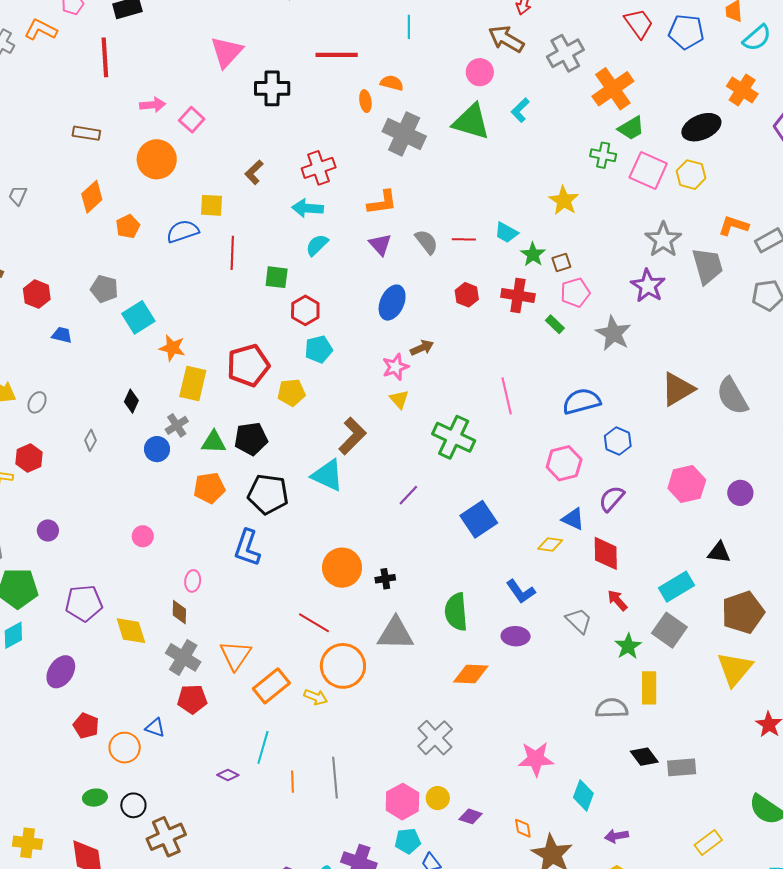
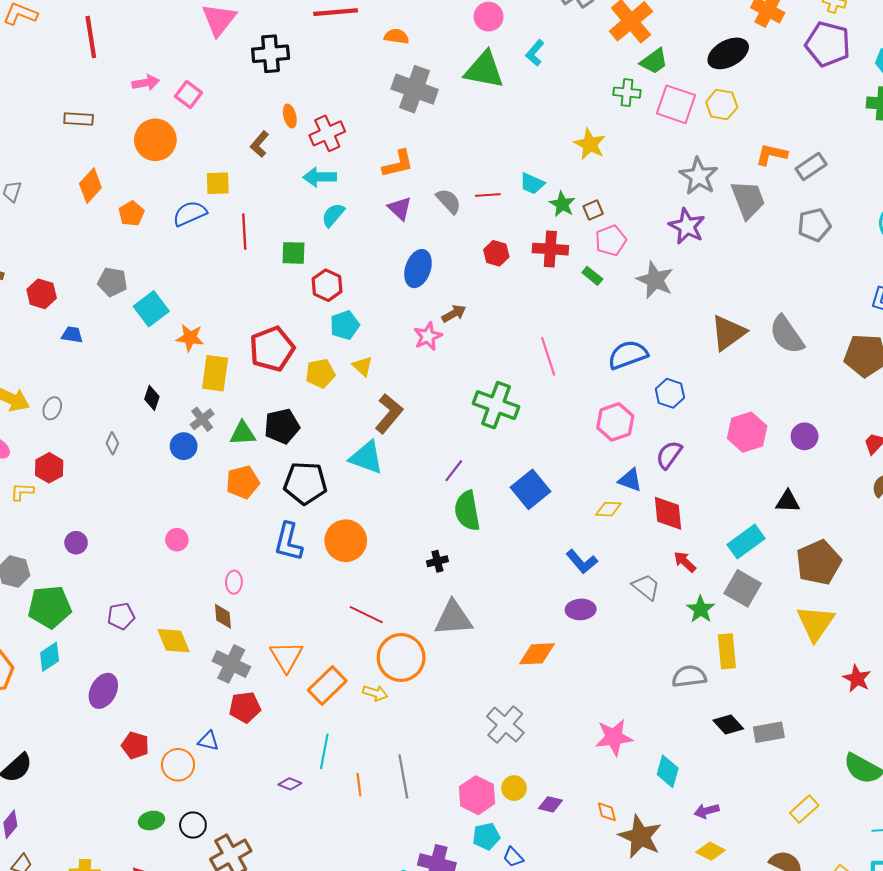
orange ellipse: (365, 101) -> (290, 116), moved
yellow triangle: (399, 399) -> (363, 366), moved
orange circle: (342, 568) -> (346, 541), moved
purple pentagon: (84, 603) -> (121, 616), size x0.7
green semicircle: (456, 612) -> (467, 511), moved

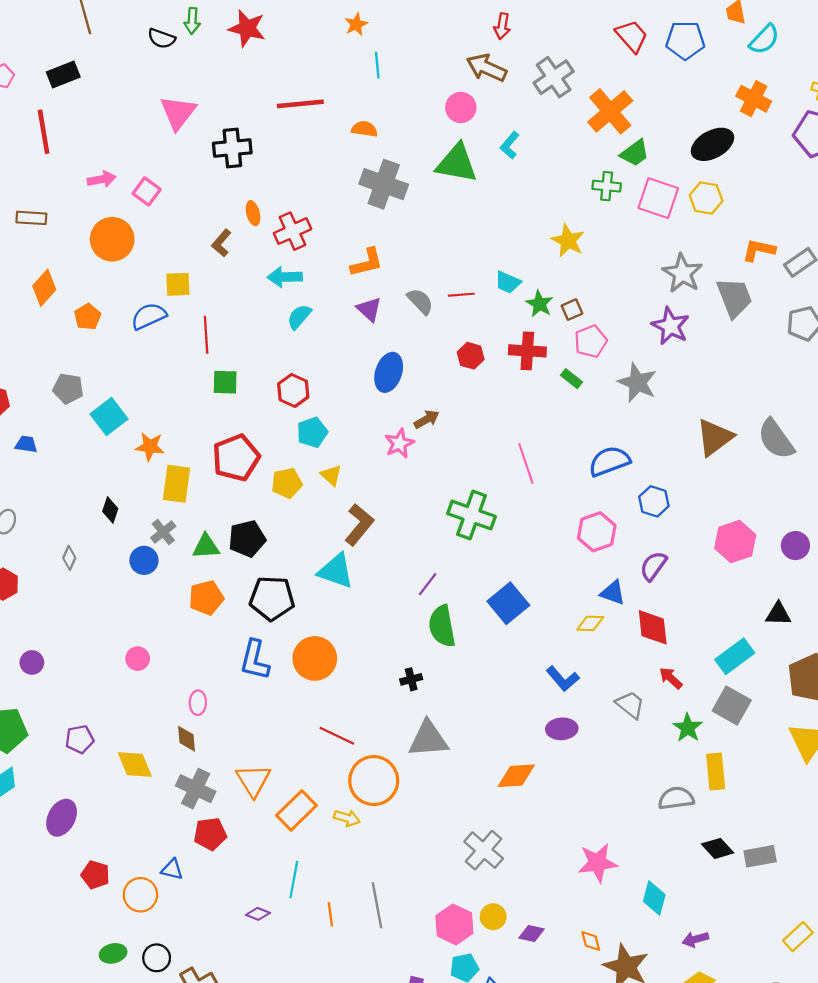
green square: (293, 253) -> (225, 382), moved

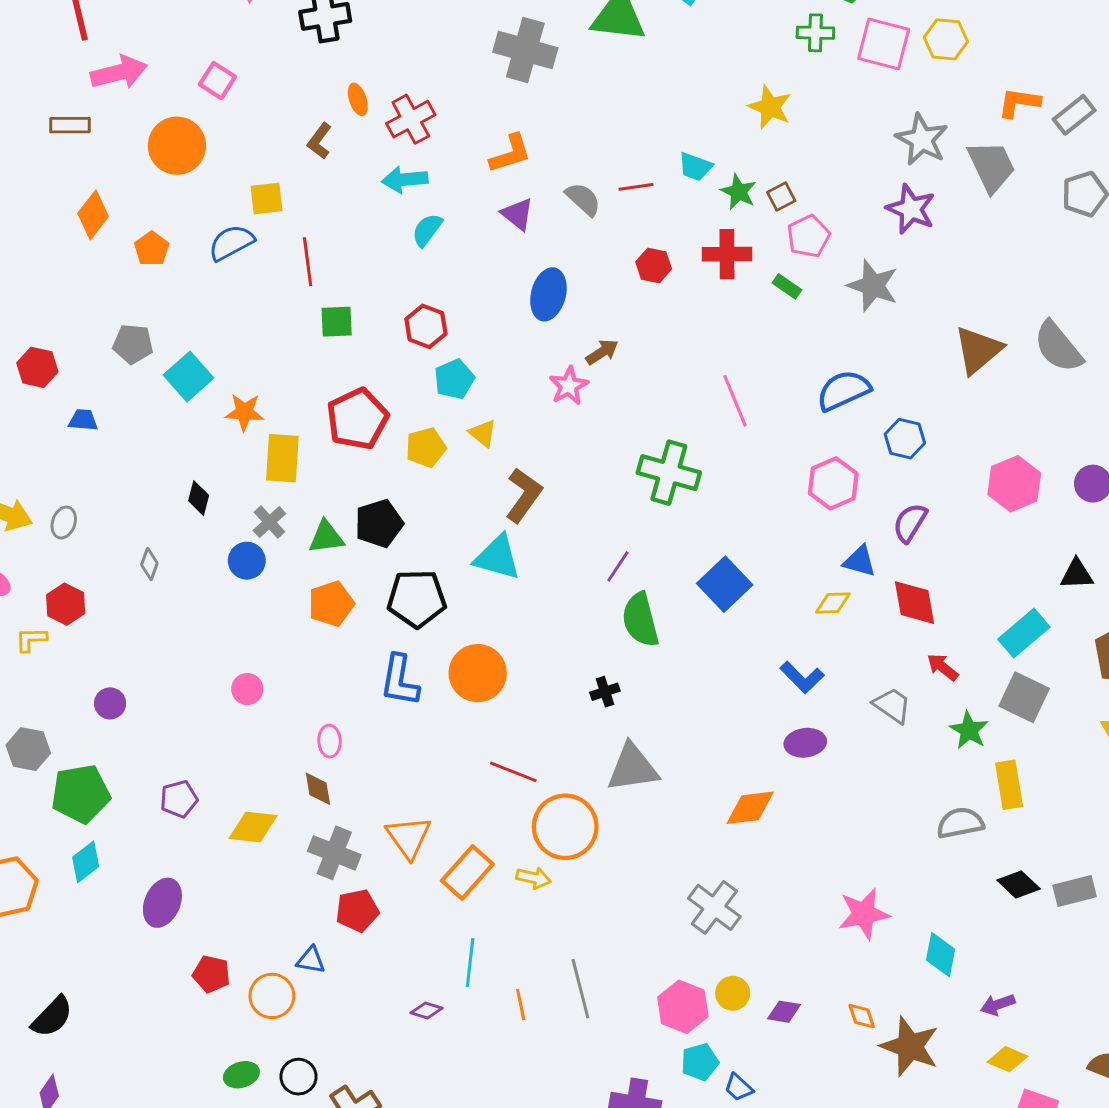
pink arrow: (102, 179) -> (119, 72), moved, size x1.5
yellow diamond: (135, 765) -> (253, 827), turned -57

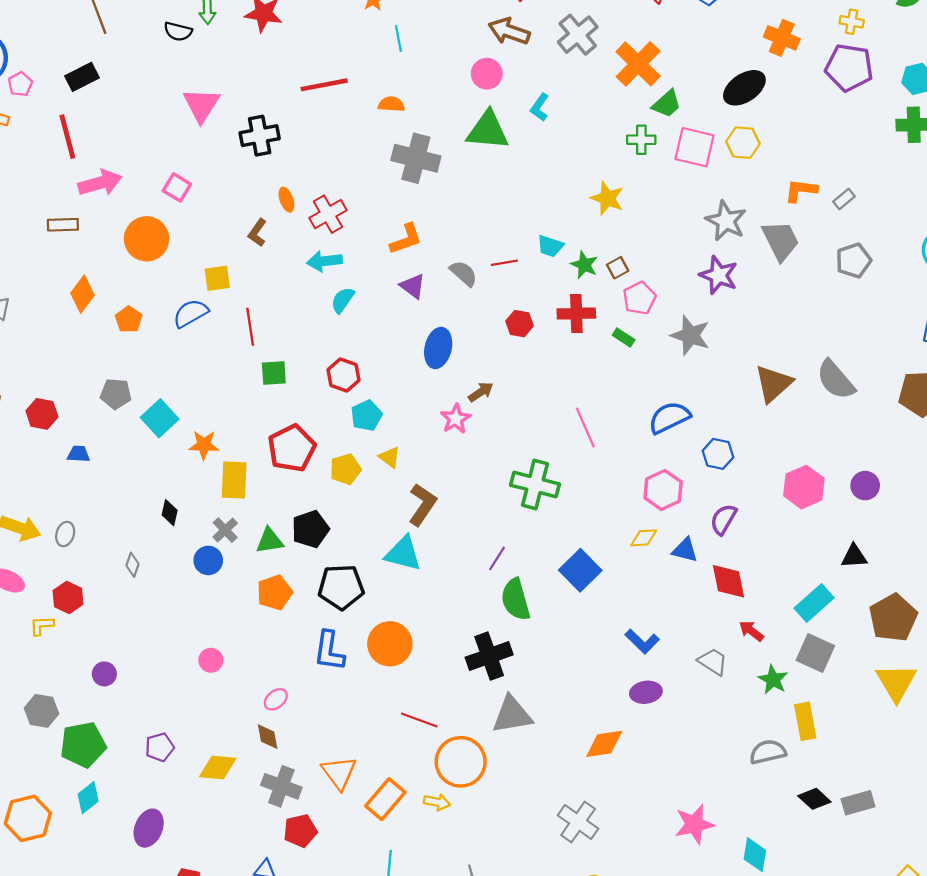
gray rectangle: (1074, 115) -> (844, 199), size x0.7
yellow diamond: (833, 603) -> (644, 538), moved
black cross: (605, 692) -> (489, 656), size x2.0
pink ellipse: (329, 741) -> (276, 699), turned 55

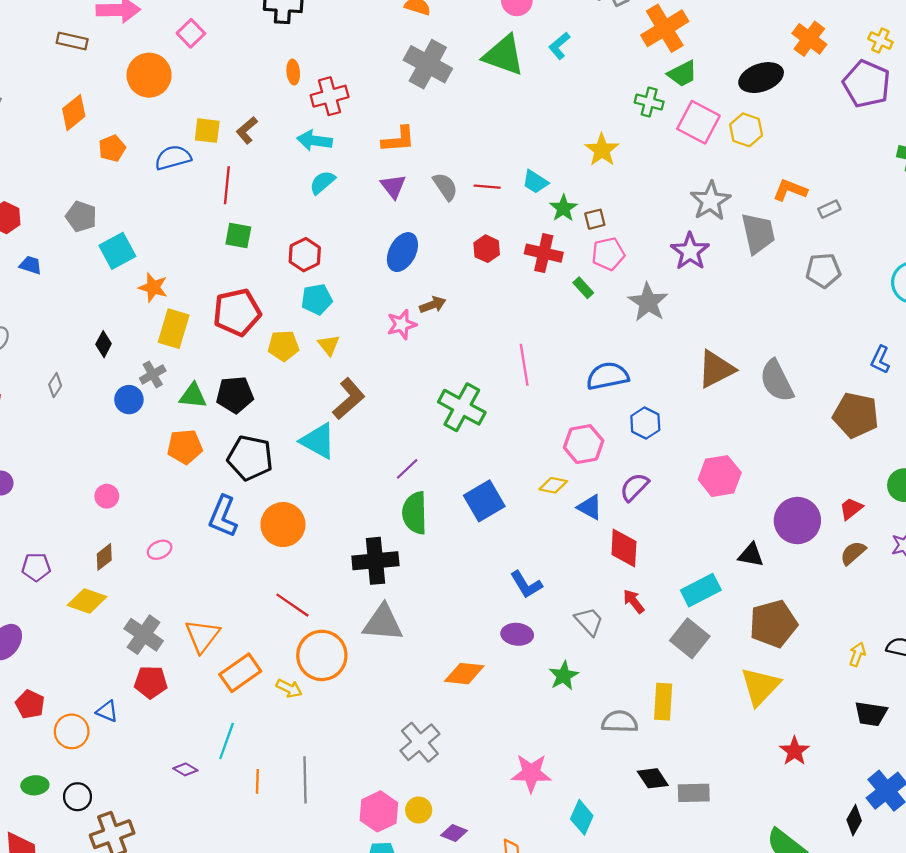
brown L-shape: (257, 233) -> (247, 130), moved
purple circle: (865, 486) -> (797, 521), moved, size x1.6
green star: (773, 680) -> (564, 676), moved
brown diamond: (268, 737) -> (104, 557), moved, turned 48

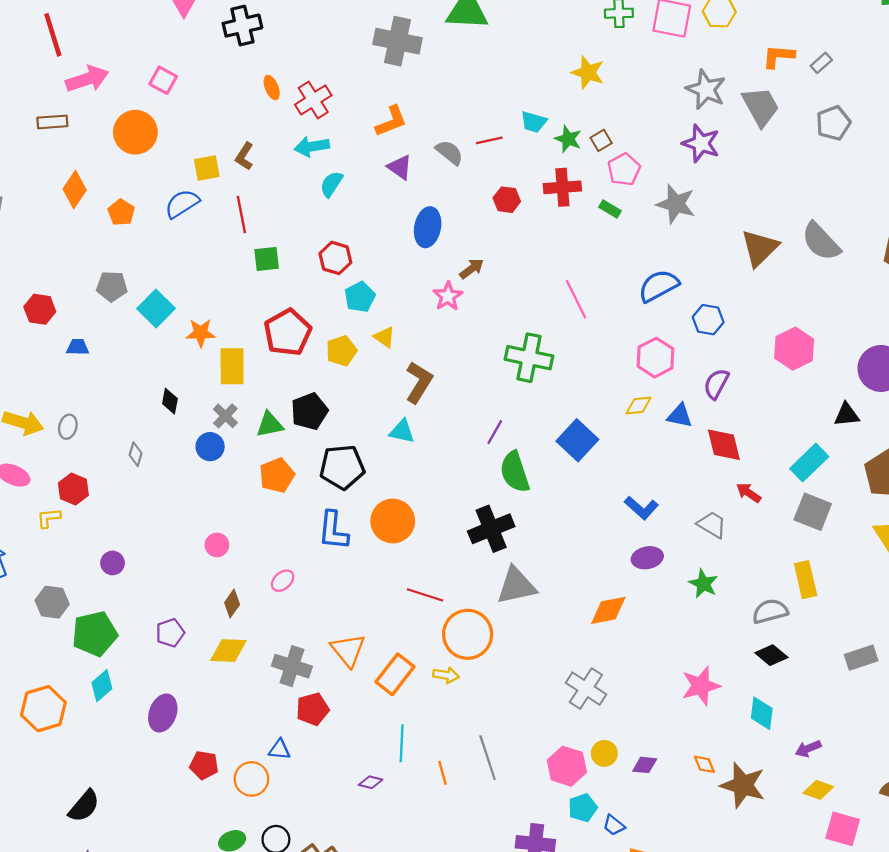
cyan triangle: (318, 441) -> (402, 431), size x0.7
black diamond: (653, 778) -> (771, 655), moved

